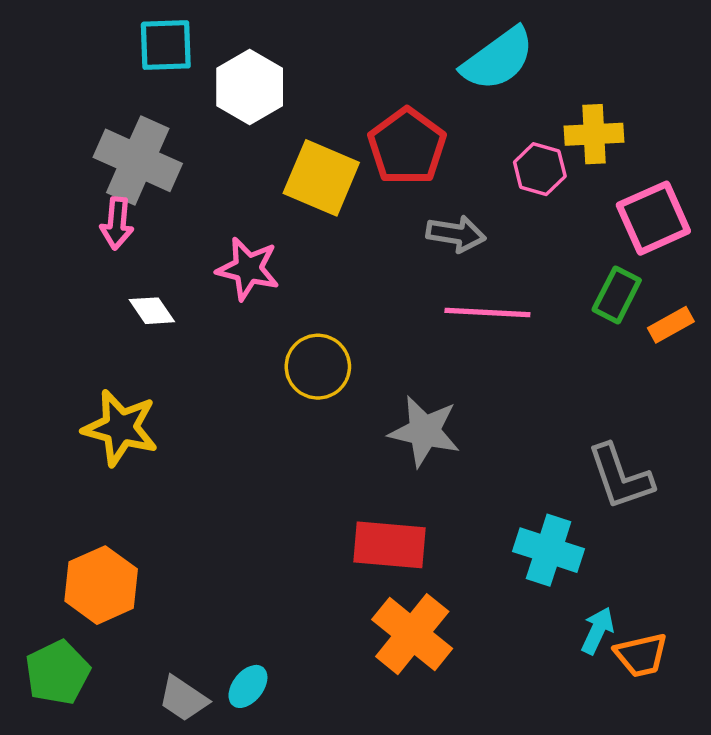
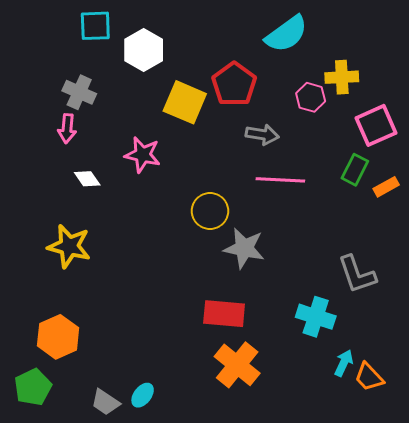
gray cross: (138, 160) -> (79, 92), size x0.7
yellow circle: (318, 367) -> (210, 211), moved
orange trapezoid: (641, 655) -> (369, 377), turned 60

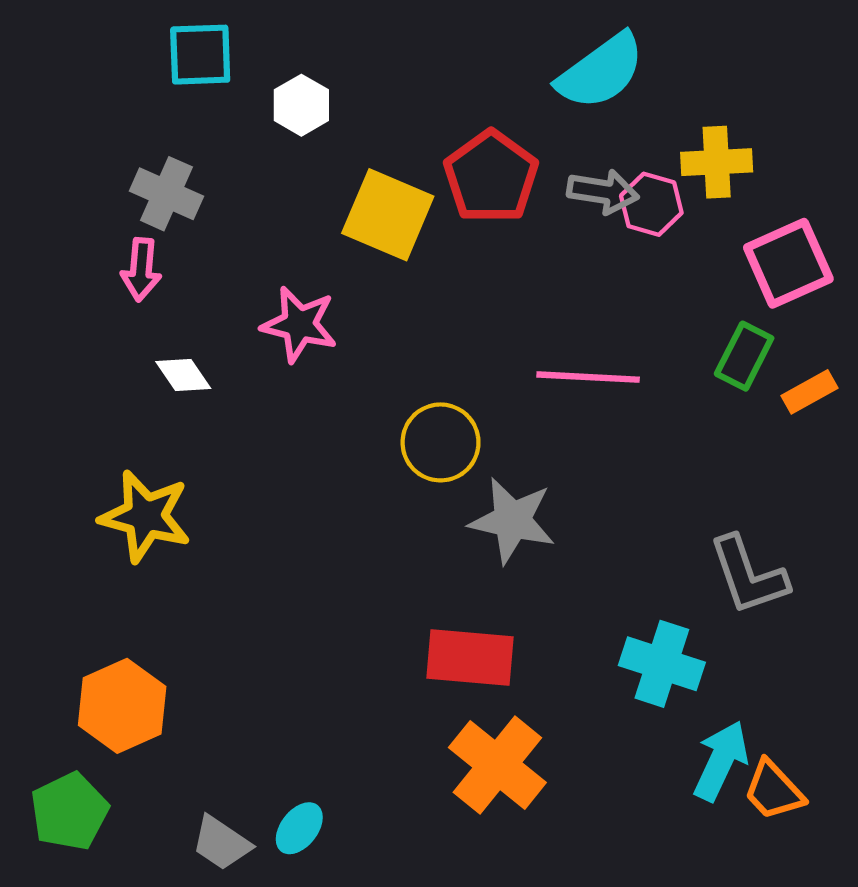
white hexagon: (144, 50) -> (301, 105), size x0.7
gray arrow: (262, 135) -> (603, 192), moved
cyan arrow: (344, 363) -> (721, 761), size x1.4

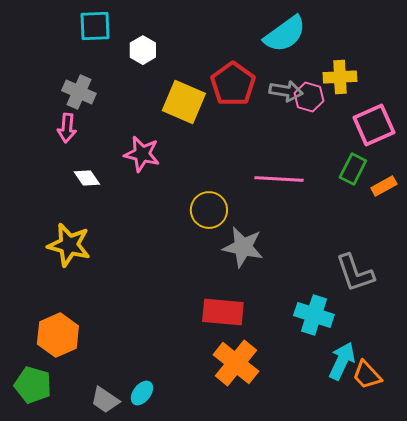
green pentagon: (69, 811) -> (33, 385), turned -30

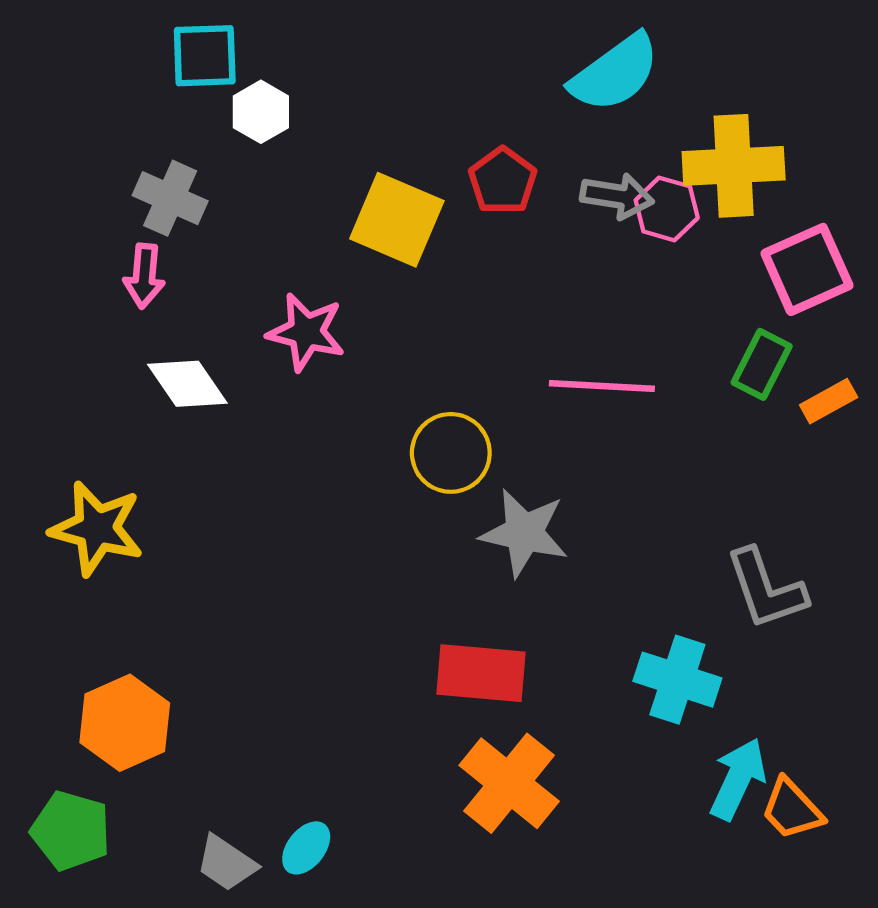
white hexagon: (143, 50) -> (261, 112), moved
yellow cross: (340, 77) -> (734, 166), size x1.4
red pentagon: (233, 84) -> (503, 181), size x0.7
white diamond: (87, 178) -> (187, 384), size x1.4
yellow star: (69, 245) -> (97, 528), moved

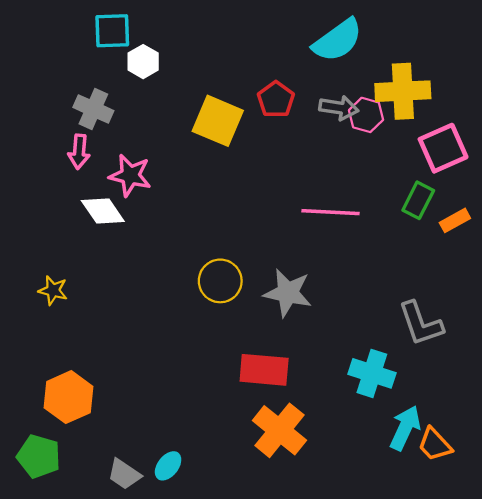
pink star: (306, 332) -> (130, 175), moved
yellow circle: (451, 453) -> (220, 281), moved
yellow star: (97, 528) -> (53, 290), size x0.6

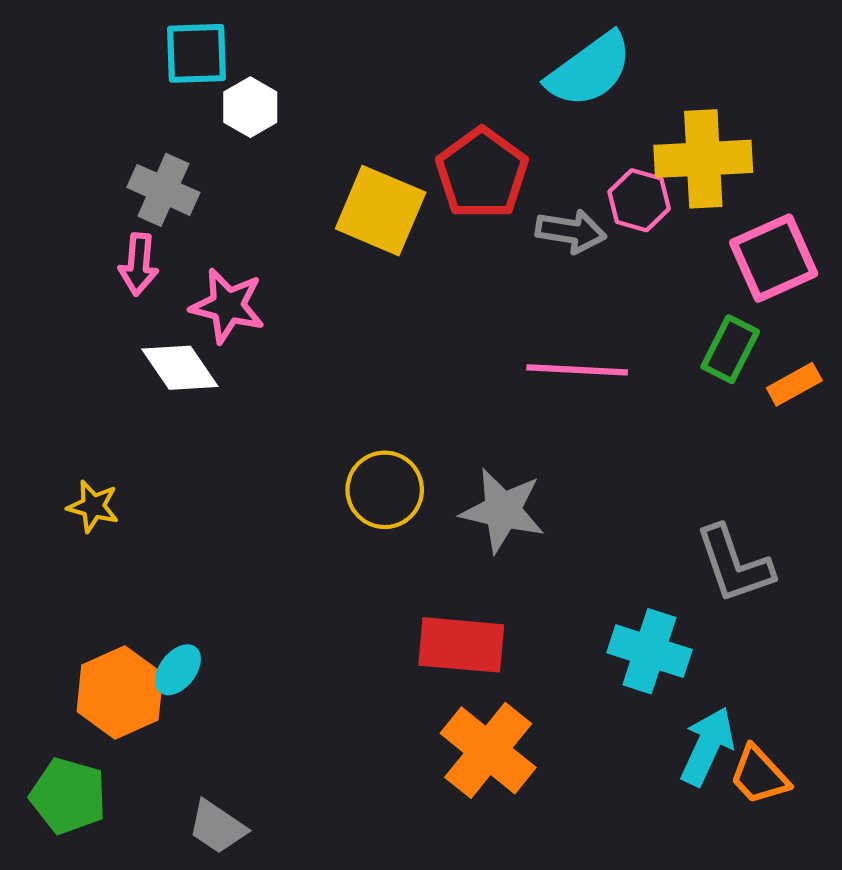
red pentagon: (276, 100) -> (482, 173), size x1.4
gray arrow: (339, 108) -> (571, 231), moved
cyan ellipse: (168, 466) -> (178, 670), moved

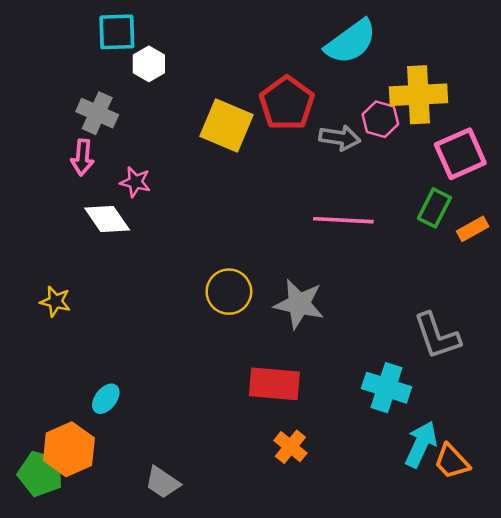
pink star: (228, 306) -> (135, 182), size x0.7
orange hexagon: (120, 693) -> (69, 449), moved
orange cross: (488, 750) -> (290, 447), size x0.6
gray trapezoid: (217, 827) -> (162, 482), moved

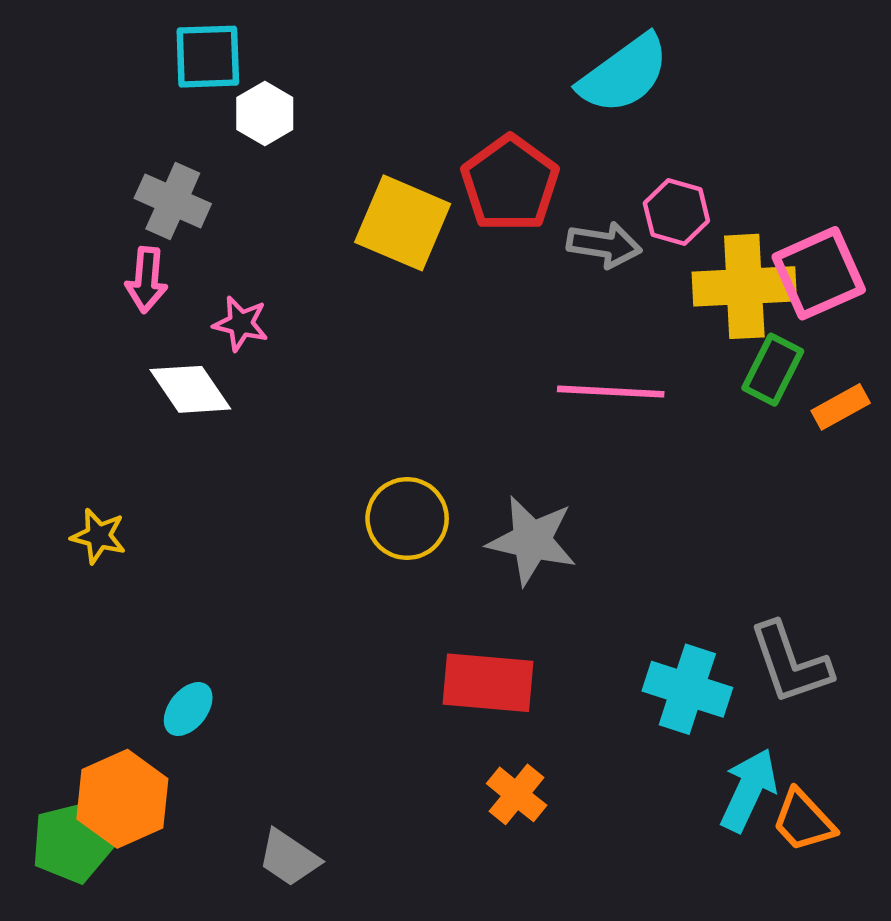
yellow cross: (418, 95) -> (744, 286), moved
gray L-shape: (437, 336) -> (790, 663), moved
green pentagon: (41, 474) -> (72, 843), turned -30

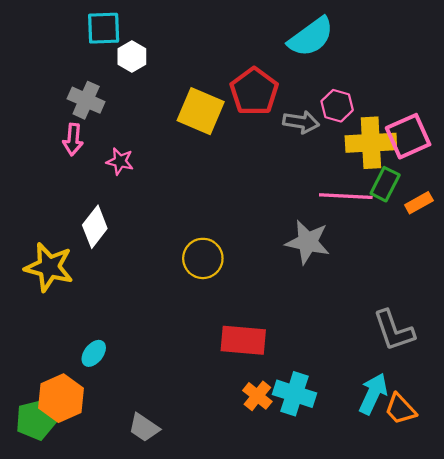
white diamond: (190, 389) -> (95, 227), moved, turned 72
pink line: (611, 392) -> (346, 196), moved
yellow star: (98, 536) -> (49, 267), size x1.8
gray star: (532, 540) -> (308, 242), moved
cyan cross: (687, 689) -> (295, 394), moved

